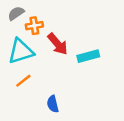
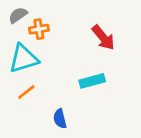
red arrow: (58, 44) -> (103, 38), moved
cyan rectangle: (88, 56) -> (92, 81), moved

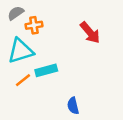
cyan rectangle: (92, 81) -> (46, 70), moved
blue semicircle: (60, 119) -> (73, 106), moved

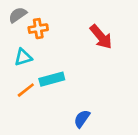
cyan triangle: (21, 51) -> (23, 57), size x0.6
blue semicircle: (73, 106) -> (82, 119), turned 49

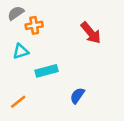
orange line: (26, 90) -> (18, 102), moved
blue semicircle: (82, 119) -> (77, 96), moved

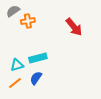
cyan triangle: (21, 51) -> (17, 65), moved
blue semicircle: (77, 96) -> (36, 78), moved

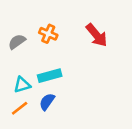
gray semicircle: (13, 11) -> (17, 42), moved
orange cross: (28, 21) -> (48, 34), moved, turned 32

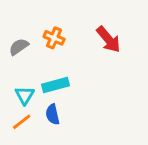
cyan triangle: (22, 85) -> (25, 95), turned -42
blue semicircle: (47, 102) -> (53, 114), turned -48

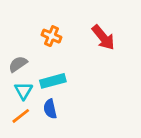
gray semicircle: (19, 47) -> (18, 64), moved

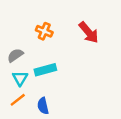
blue semicircle: (50, 109) -> (43, 106), moved

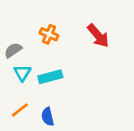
gray semicircle: (15, 55) -> (13, 50), moved
cyan triangle: (20, 78) -> (22, 73), moved

